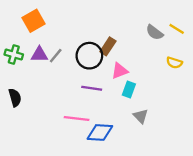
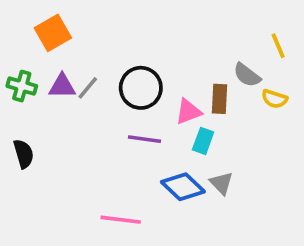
yellow line: (177, 29) -> (278, 46), turned 35
gray semicircle: (155, 32) -> (247, 75), moved
brown rectangle: (108, 46) -> (220, 99), moved, turned -30
pink line: (77, 118) -> (121, 220), moved
blue diamond: (100, 132) -> (183, 187), moved, turned 40

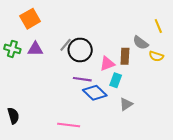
gray line: (88, 88) -> (66, 45), moved
black semicircle: (24, 154) -> (13, 116), moved
gray triangle: (221, 183) -> (126, 104), turned 40
blue diamond: (183, 187) -> (95, 93), moved

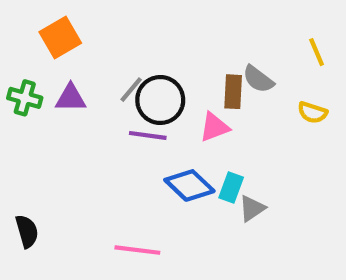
gray semicircle: (141, 43) -> (258, 79), moved
brown rectangle: (125, 56) -> (233, 92), moved
purple line: (82, 79) -> (148, 135), moved
cyan rectangle: (116, 80) -> (231, 188), moved

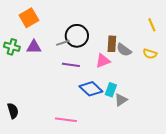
gray semicircle: (258, 79) -> (124, 50), moved
gray line: (131, 90) -> (63, 43), turned 32
black circle: (160, 100) -> (77, 36), moved

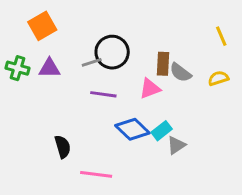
yellow semicircle: (150, 54) -> (218, 78), turned 144
cyan rectangle: (111, 90) -> (162, 131), turned 32
black semicircle: (13, 111) -> (63, 147), moved

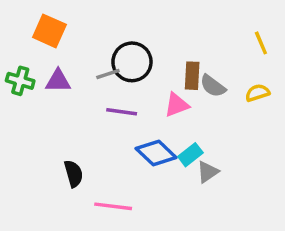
orange square: (42, 26) -> (49, 31), turned -36

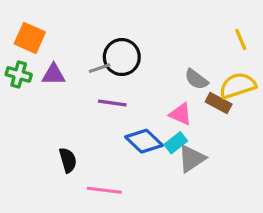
orange square: (49, 31) -> (30, 38), moved
brown rectangle: (192, 76) -> (219, 103), moved, turned -65
yellow semicircle: (257, 93) -> (238, 86), size x1.6
pink triangle: (177, 105) -> (180, 114), moved, turned 45
gray triangle: (208, 172) -> (192, 159), size x1.4

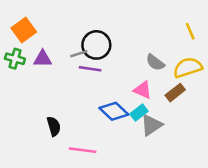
orange square: (30, 38) -> (24, 30), turned 30
purple line: (112, 103) -> (90, 69), moved
brown rectangle: (219, 103) -> (175, 93), moved, turned -66

